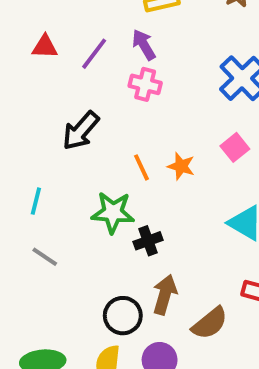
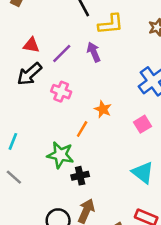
pink cross: (145, 84) -> (61, 92), moved
black arrow: (81, 131) -> (29, 74), moved
orange star: (181, 166) -> (103, 109), moved
orange line: (141, 167) -> (82, 129), turned 48

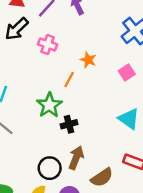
green star: (60, 155) -> (49, 105), turned 30

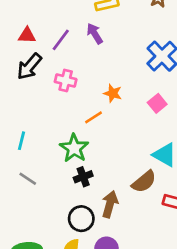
orange line: (69, 79) -> (93, 117), turned 35
black cross: (69, 124) -> (83, 177), moved
brown semicircle: (102, 177) -> (144, 182), moved

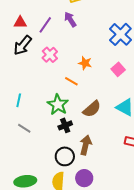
pink cross: (66, 80) -> (50, 55), turned 35
orange line: (93, 117) -> (71, 81), turned 64
brown semicircle: (144, 182) -> (92, 109), moved

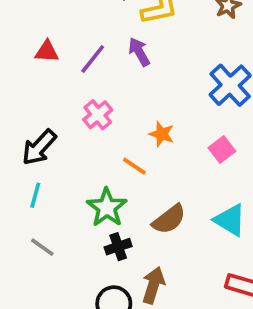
black arrow: (23, 45) -> (39, 147), moved

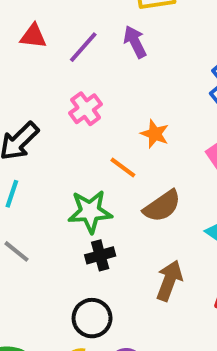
green star: (107, 207) -> (90, 211), turned 30
brown semicircle: (169, 219) -> (162, 206), moved
brown arrow: (153, 285) -> (169, 280), moved

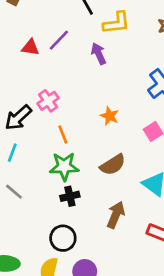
purple line: (83, 47) -> (59, 40), moved
pink cross: (86, 109) -> (48, 101), moved
orange line: (123, 168) -> (63, 135), moved, turned 30

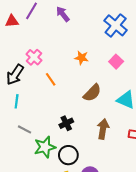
green star: (64, 167) -> (45, 147), moved

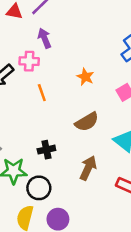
purple arrow: (63, 14) -> (44, 38), moved
pink cross: (34, 57) -> (29, 61), turned 35

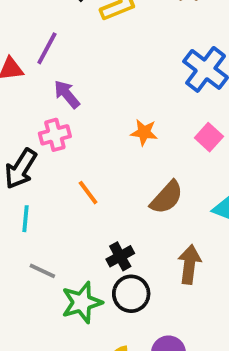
orange line: (42, 93) -> (88, 193), moved
black circle: (39, 188) -> (131, 294), moved

